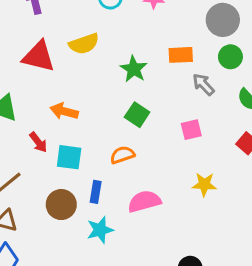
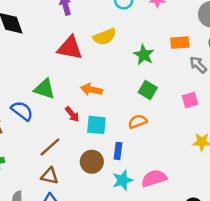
pink semicircle: (144, 201) -> (154, 178), moved

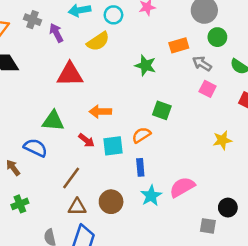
yellow semicircle: (105, 37) -> (98, 41), moved
green square: (148, 90) -> (162, 110), moved
pink square: (190, 100) -> (208, 89), moved, turned -35
orange semicircle: (138, 122) -> (141, 135), moved
brown circle: (92, 162) -> (111, 202), moved

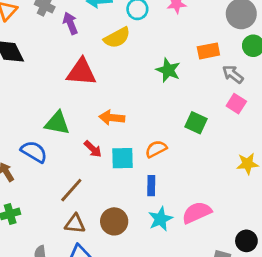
green square: (162, 110) -> (196, 123), moved

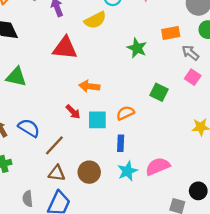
green triangle: (57, 123) -> (16, 77), moved
blue semicircle: (34, 152) -> (29, 128), moved

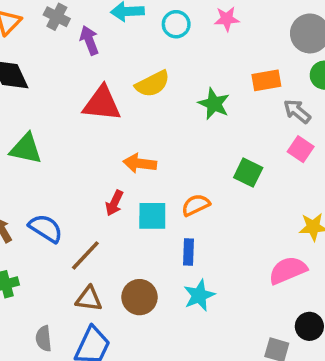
yellow semicircle: (95, 20) -> (153, 84), moved
red arrow: (73, 112) -> (114, 203), turned 70
pink semicircle: (158, 166) -> (288, 270), moved

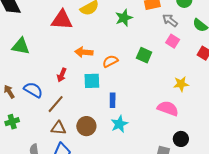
green star: (214, 104) -> (124, 18), turned 30
red arrow: (114, 203) -> (62, 75), moved
orange semicircle: (196, 205) -> (110, 61), moved
pink semicircle: (288, 270) -> (168, 108), turned 45

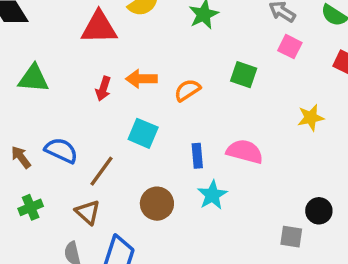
red arrow: (62, 75) -> (103, 89), moved
cyan square: (92, 81) -> (143, 133), moved, turned 30
pink semicircle: (168, 108) -> (245, 152), moved
brown triangle: (58, 128) -> (88, 212), moved, turned 42

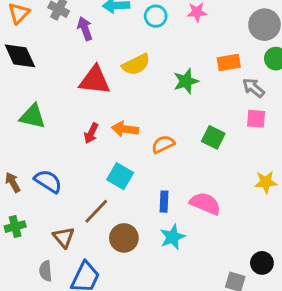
pink square: (290, 47) -> (256, 119), turned -30
brown line: (101, 171) -> (96, 211), moved

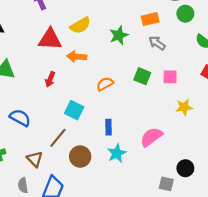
gray arrow: (253, 88) -> (157, 43), moved
pink square: (256, 119) -> (170, 77), moved
orange arrow: (125, 129) -> (77, 57), moved
pink semicircle: (205, 203) -> (151, 137), moved, turned -55

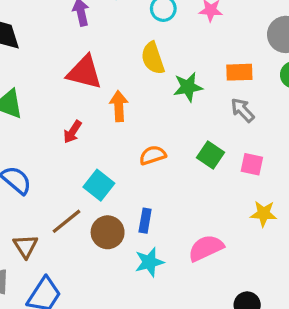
yellow semicircle: (80, 25) -> (153, 58), moved, turned 90
orange arrow: (77, 57) -> (119, 106), turned 72
brown circle: (80, 157) -> (108, 232), moved

